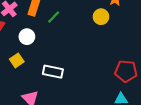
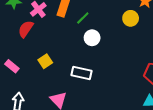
white circle: (27, 37) -> (92, 38), moved

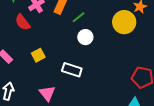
yellow circle: (131, 18) -> (124, 22), size x1.5
red semicircle: (26, 29) -> (23, 22), turned -78

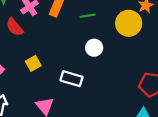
green line: (78, 17) -> (88, 16), moved, turned 32
white circle: (85, 37) -> (94, 48), moved

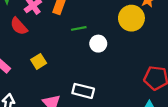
green line: (88, 16) -> (79, 28), moved
white rectangle: (72, 79) -> (83, 91), moved

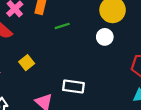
white circle: (98, 44) -> (105, 37), moved

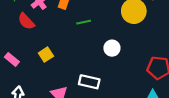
white circle: (105, 37) -> (112, 48), moved

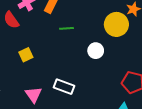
white circle: (112, 48) -> (96, 51), moved

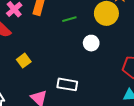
green line: (67, 28) -> (69, 19), moved

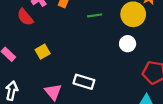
white circle: (91, 43) -> (128, 44), moved

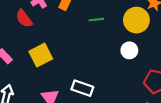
yellow square: (43, 52) -> (41, 55), size x1.5

